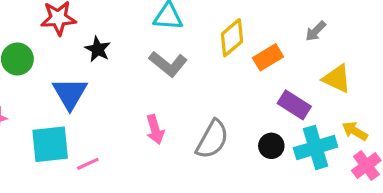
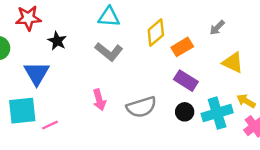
purple rectangle: (294, 105) -> (186, 81), moved
gray semicircle: (212, 139) -> (141, 107), turned 44

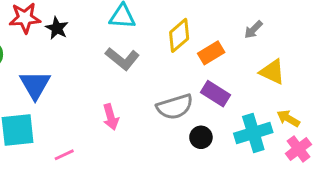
black star: (57, 41) -> (57, 28), moved
gray semicircle: (141, 107) -> (175, 107), moved
black circle: (185, 112) -> (201, 137), moved
pink line: (50, 125) -> (64, 155), moved

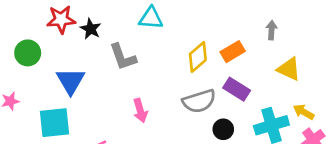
gray arrow: (253, 30) -> (271, 30), turned 138
yellow diamond: (179, 35) -> (198, 57), moved
gray L-shape: (122, 59) -> (123, 57), moved, turned 32

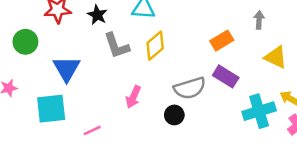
black star: (91, 29) -> (97, 15), moved
yellow diamond: (198, 57) -> (155, 46), moved
pink arrow: (140, 111) -> (133, 97), turned 40
black circle: (223, 129) -> (174, 115), moved

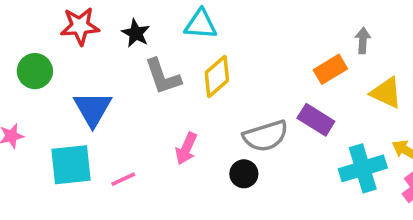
orange rectangle: (222, 41) -> (330, 69), moved
pink line: (92, 130) -> (123, 179), moved

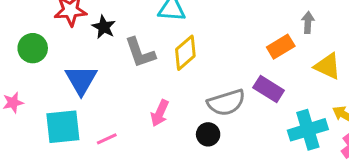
black star: (136, 33) -> (104, 27), moved

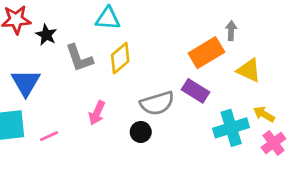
orange rectangle: (281, 47) -> (206, 53), size x1.4

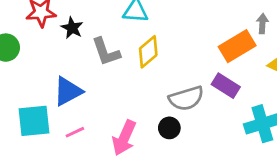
blue triangle: (26, 83) -> (68, 91), moved, turned 32
pink arrow: (97, 113) -> (124, 138), moved, size x1.4

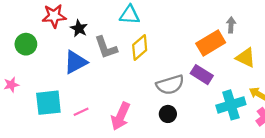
blue triangle: (68, 91) -> (75, 62), moved
black circle: (169, 128) -> (168, 114), moved

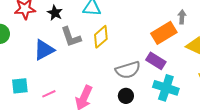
black star: (79, 28) -> (55, 13), moved
cyan square: (48, 103) -> (20, 86), size x0.7
cyan cross: (231, 105) -> (166, 88), moved, turned 35

